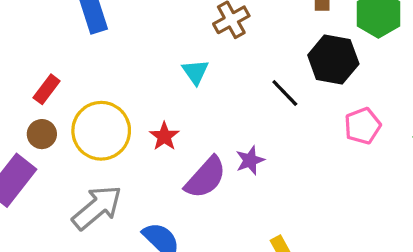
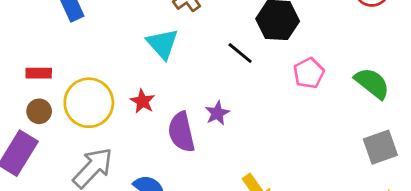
cyan triangle: (195, 72) -> (162, 44), size x1.4
red rectangle: (47, 89) -> (39, 73), turned 60
purple semicircle: (206, 178) -> (181, 132), turned 132

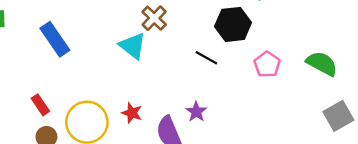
cyan triangle: (162, 44) -> (133, 46), moved
red rectangle: (39, 73) -> (40, 105), turned 65

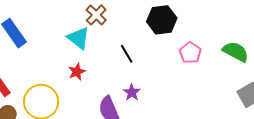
black line: (206, 58) -> (127, 54), moved, turned 30
red star: (132, 113) -> (77, 72), moved, turned 30

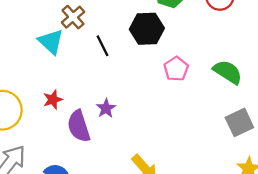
black line: (127, 54) -> (103, 46), moved
red star: (77, 72) -> (53, 100), moved

